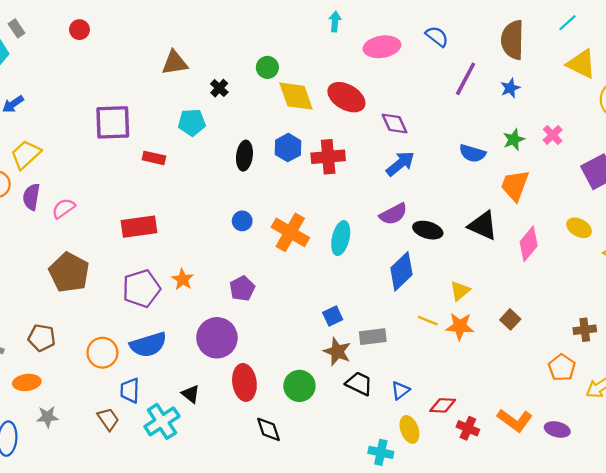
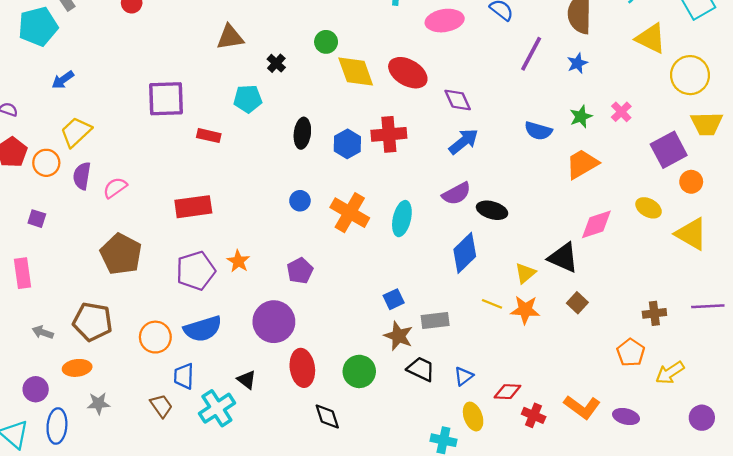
blue hexagon: (288, 148) -> (347, 144), moved
orange trapezoid: (515, 185) -> (582, 164), turned 40
black triangle: (483, 226) -> (563, 258), moved
pink diamond: (529, 244) -> (596, 224), turned 32
brown pentagon: (42, 338) -> (93, 322), size x1.4

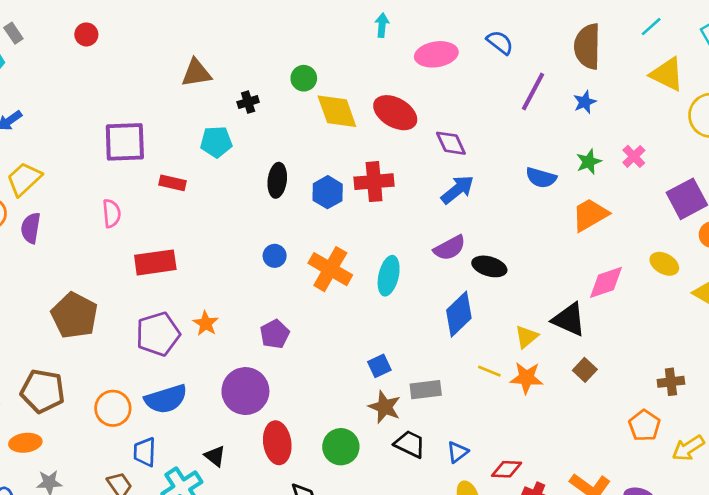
black cross: (276, 63) -> (248, 102), turned 30
pink semicircle: (115, 188) -> (112, 213), moved, turned 120

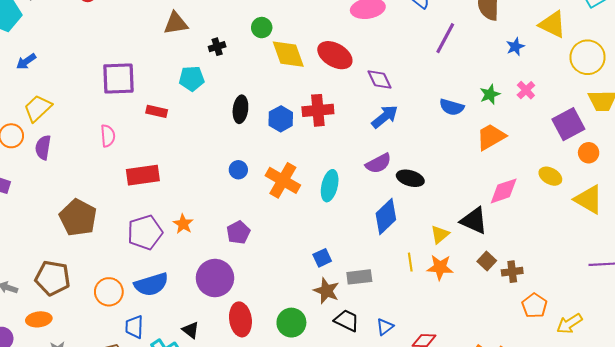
blue star: (585, 102) -> (515, 47), moved
yellow line: (489, 371) -> (410, 262), turned 60
brown cross: (671, 382) -> (512, 272), moved

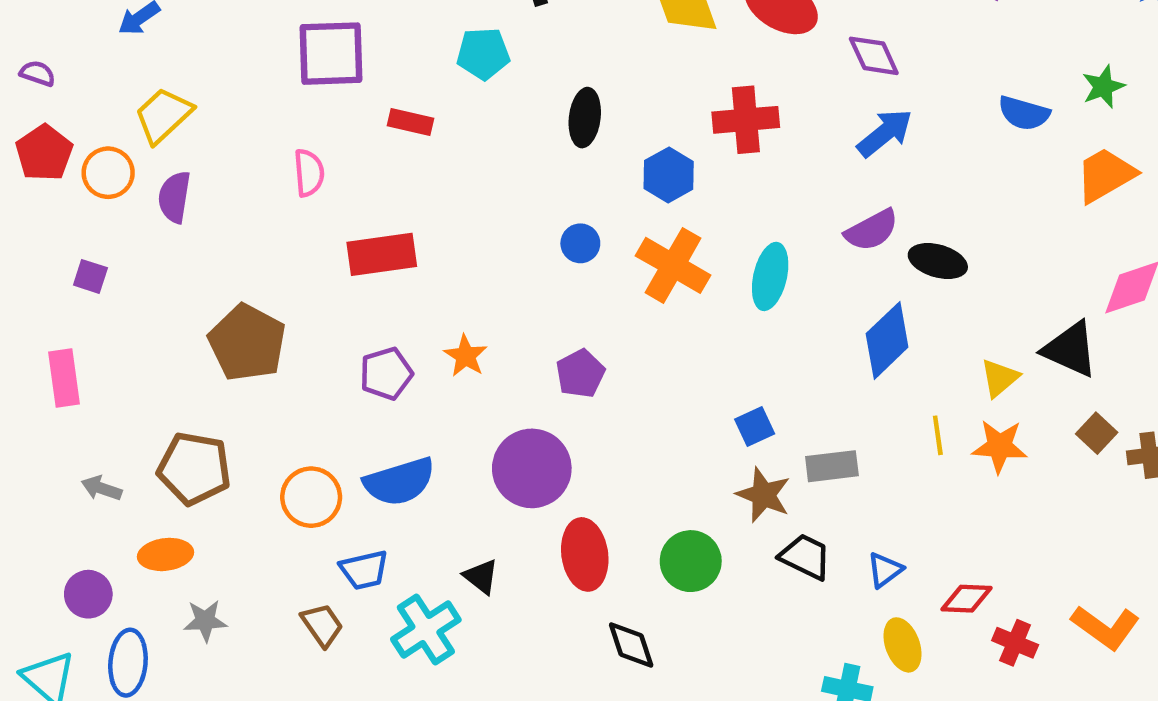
blue hexagon: (281, 119) -> (669, 175), moved
purple pentagon: (145, 232) -> (386, 374), size x0.7
blue trapezoid: (134, 327) -> (364, 570), turned -105

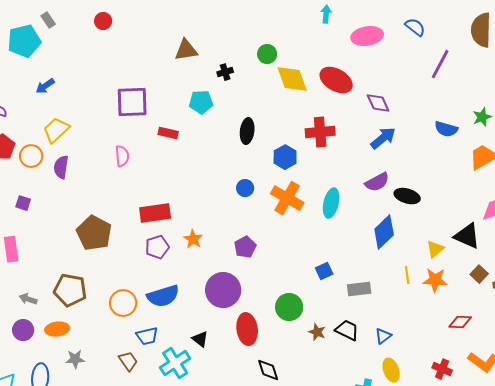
red rectangle: (382, 254) -> (155, 213), moved
brown star: (763, 495) -> (317, 332), moved, size x0.7
green circle: (691, 561) -> (289, 307), moved
purple circle: (88, 594) -> (23, 330), moved
red diamond: (967, 599) -> (460, 322), moved

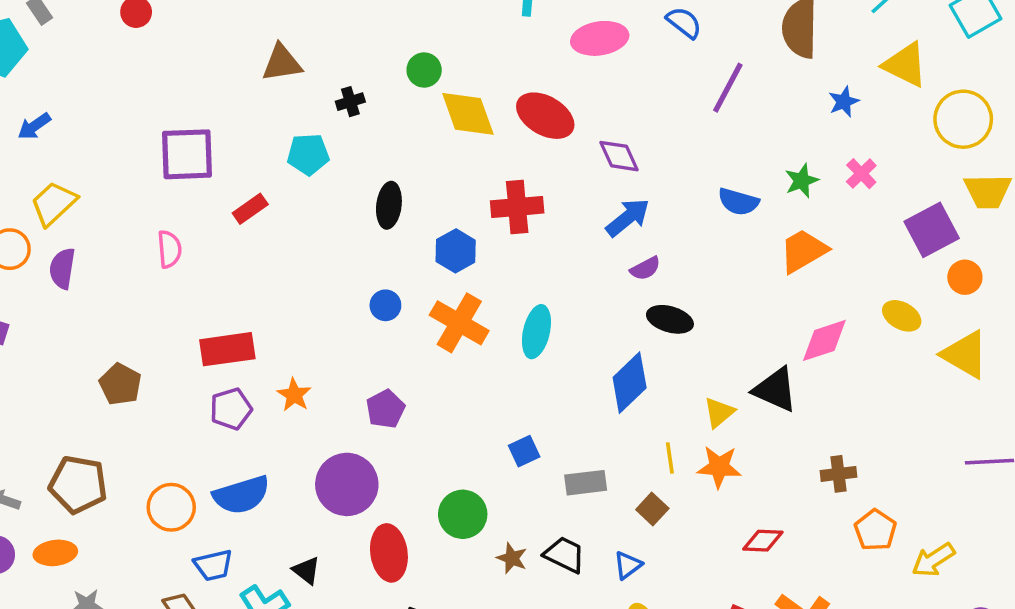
red rectangle: (168, 133) -> (250, 209), turned -48
purple semicircle: (377, 182) -> (645, 268), moved, size x0.7
brown pentagon: (94, 233) -> (120, 384), size x0.7
brown square: (479, 274) -> (652, 509), moved

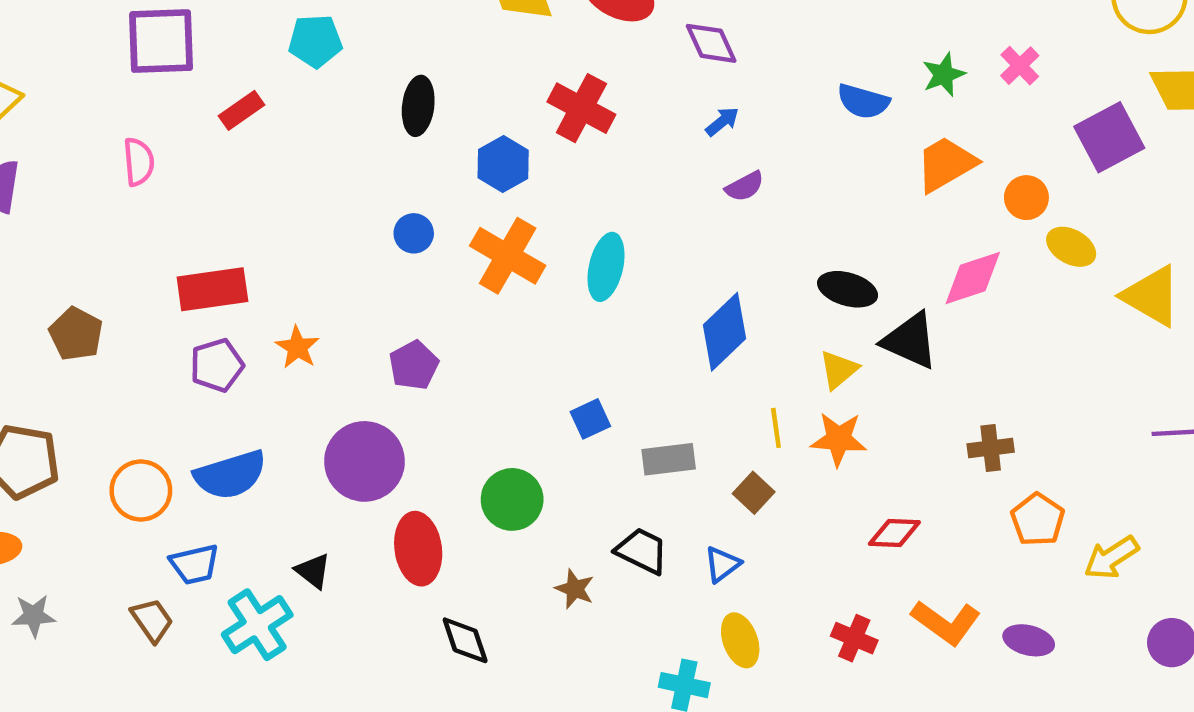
red cross: (517, 207) -> (581, 108), turned 33
blue arrow: (628, 218) -> (722, 122), size x0.6
orange circle: (965, 277) -> (1026, 198), moved
black ellipse: (670, 319) -> (848, 289), moved
brown star: (512, 558) -> (575, 589), moved

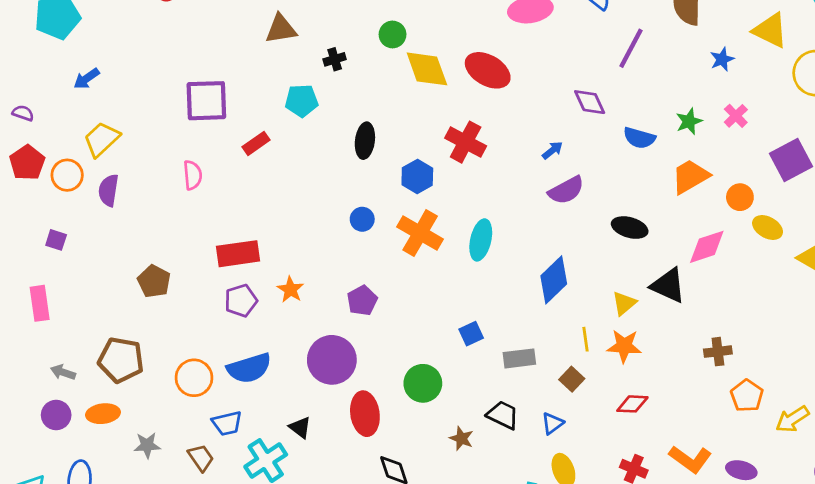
purple diamond: (711, 43) -> (590, 102), moved
purple semicircle: (745, 186) -> (566, 190), size x1.5
black ellipse: (848, 289) -> (630, 228), moved
red diamond: (894, 533) -> (632, 404), moved
gray star: (34, 616) -> (147, 445), moved

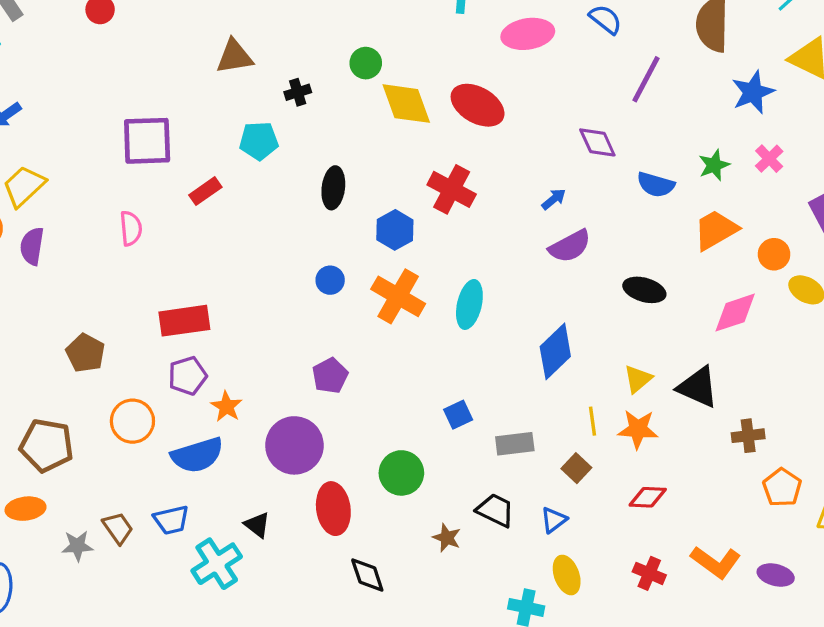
blue star: (722, 59) -> (753, 92), size x1.5
black triangle: (668, 285) -> (698, 387), moved
orange star: (290, 290) -> (226, 407), moved
orange circle: (194, 378) -> (132, 421), moved
brown trapezoid: (201, 458) -> (118, 528), moved

